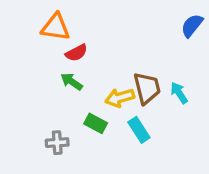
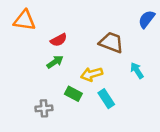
orange triangle: (56, 27) -> (24, 20), moved
green arrow: (72, 82) -> (55, 62), turned 112
brown trapezoid: (147, 88) -> (111, 42), moved, turned -55

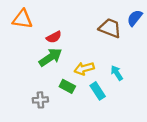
brown trapezoid: (111, 42) -> (110, 28), moved
green arrow: (55, 62) -> (50, 57), size x1.5
cyan arrow: (137, 70) -> (117, 73), moved

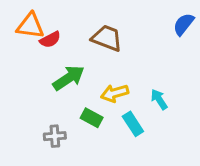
brown trapezoid: (110, 28) -> (107, 38), moved
red semicircle: (54, 37) -> (50, 40), moved

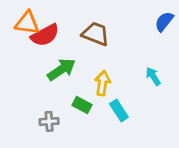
red semicircle: (50, 40) -> (45, 35), size x1.5
yellow arrow: (115, 93) -> (103, 83), turned 115
cyan arrow: (159, 99) -> (153, 76), moved

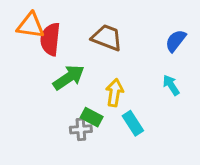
blue semicircle: (164, 22) -> (176, 41), moved
red semicircle: (45, 35) -> (50, 39), turned 124
gray cross: (49, 121) -> (81, 129), moved

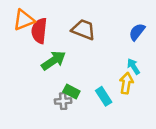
orange triangle: (30, 25) -> (24, 20), turned -30
yellow arrow: (115, 93) -> (126, 83), moved

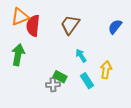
brown trapezoid: (83, 30) -> (70, 25), turned -75
green arrow: (54, 61) -> (18, 55), moved, turned -45
cyan arrow: (133, 66) -> (81, 56), moved

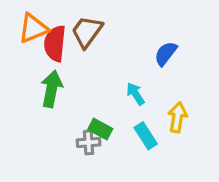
brown trapezoid: (70, 25) -> (87, 32), moved
blue semicircle: (115, 27) -> (166, 54), moved
green arrow: (18, 55) -> (52, 89), moved

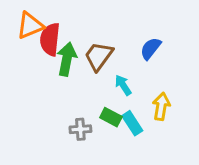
brown trapezoid: (87, 32) -> (99, 56), moved
green arrow: (52, 89) -> (67, 59), moved
green rectangle: (100, 129) -> (111, 117), moved

